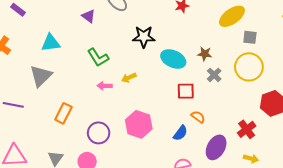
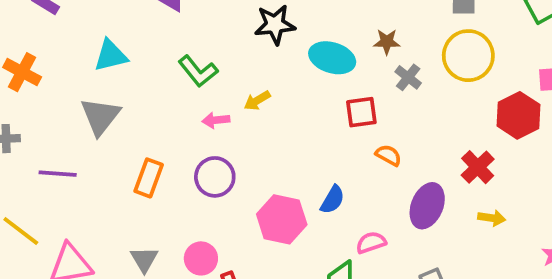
pink hexagon: (139, 124) -> (282, 219), moved
purple circle: (99, 133) -> (215, 177), moved
blue semicircle: (180, 133) -> (332, 200), moved

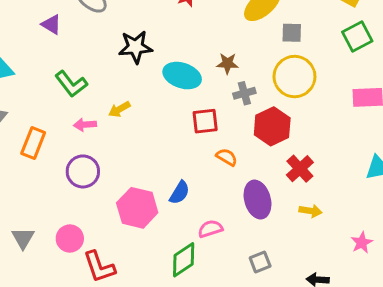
gray cross: (408, 77) -> (244, 93), turned 35
red hexagon: (518, 115) -> (272, 126), moved
orange rectangle: (149, 178) -> (33, 143), moved
purple ellipse: (427, 206) -> (258, 200), turned -39

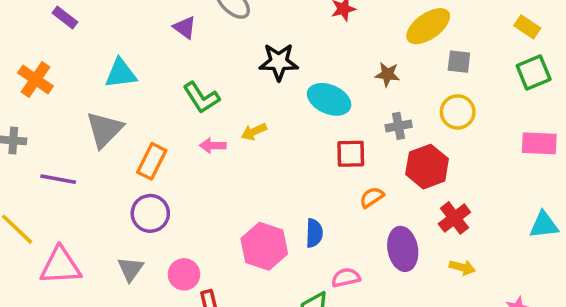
brown star: (227, 63) -> (387, 74), moved
yellow circle: (294, 77) -> (458, 112), size x0.7
orange semicircle: (227, 157) -> (372, 197), turned -70
purple circle: (83, 171) -> (150, 213), moved
blue semicircle: (180, 193) -> (314, 233), turned -35

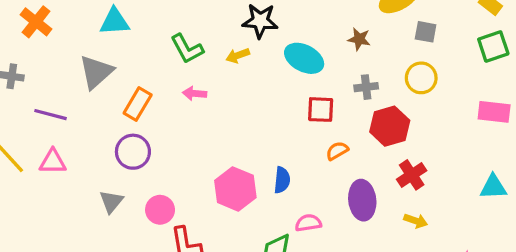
yellow arrow: (254, 132) -> (238, 56), moved
pink triangle: (60, 266) -> (53, 162), moved, size x0.7

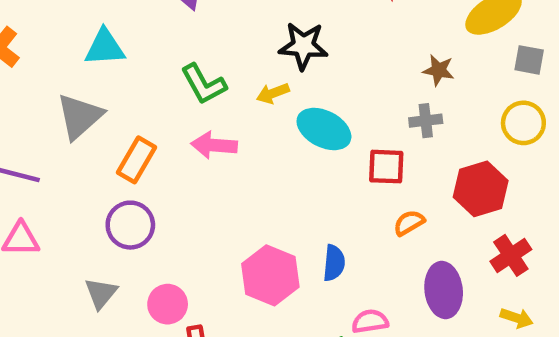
cyan ellipse: (304, 58) -> (324, 129), moved
gray cross: (366, 87) -> (426, 121), moved
pink arrow: (195, 93) -> (214, 145), size x1.4

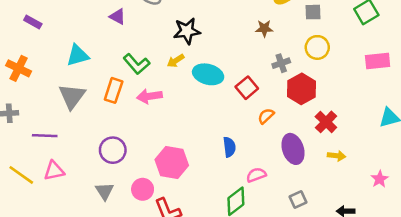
gray cross: (426, 121) -> (281, 63), moved
orange rectangle: (136, 160) -> (114, 90), moved
red square: (386, 167) -> (247, 88), turned -30
pink hexagon: (270, 275) -> (172, 162), moved

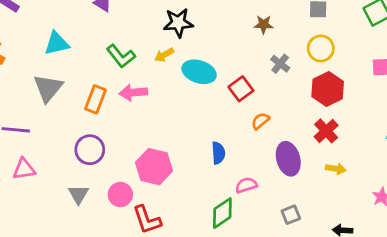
gray cross: (281, 63) -> (280, 64), turned -36
red hexagon: (301, 89) -> (328, 89), moved
orange rectangle: (114, 90) -> (96, 99), moved

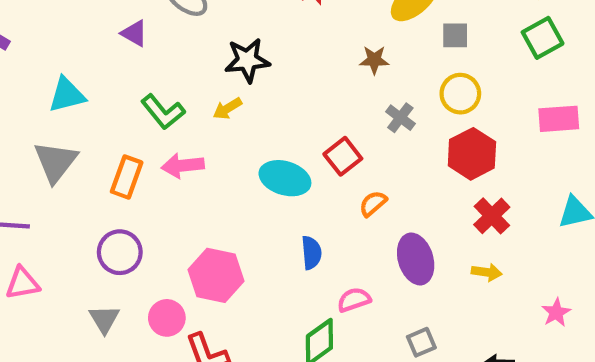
cyan ellipse: (199, 72) -> (285, 178), moved
red cross: (326, 131) -> (492, 216), moved

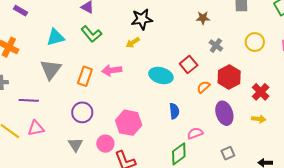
yellow circle: (460, 94) -> (255, 42), moved
green L-shape: (163, 112) -> (91, 34), moved
red hexagon: (472, 154) -> (229, 77), moved

